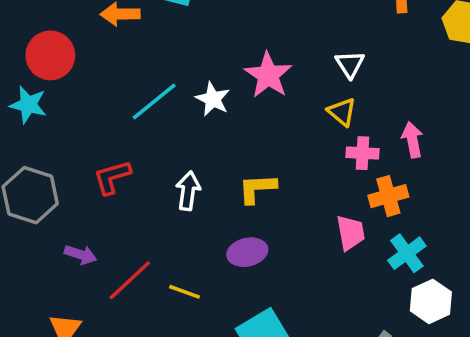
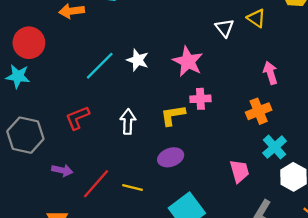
pink star: (268, 75) -> (188, 61), moved
yellow triangle: (342, 112) -> (256, 18), moved
pink cross: (363, 153) -> (200, 99), moved
pink trapezoid: (350, 233) -> (239, 171), moved

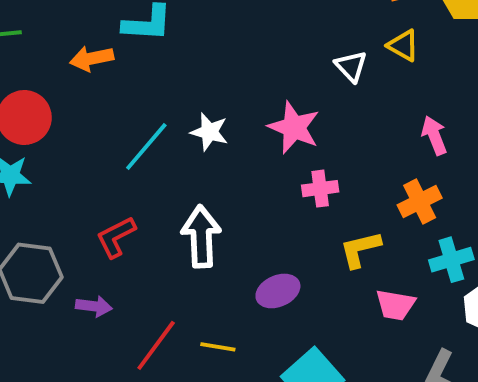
yellow L-shape: (173, 115) -> (360, 249), moved
white arrow: (128, 121) -> (201, 236), size x1.4
cyan cross: (275, 147) -> (451, 260), turned 30
purple arrow: (62, 170) -> (94, 306), moved
pink trapezoid: (239, 171) -> (395, 305), turned 120

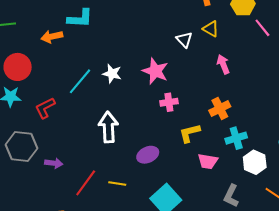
pink arrow: (434, 135) -> (223, 64), moved
red L-shape: (116, 237) -> (45, 108), moved

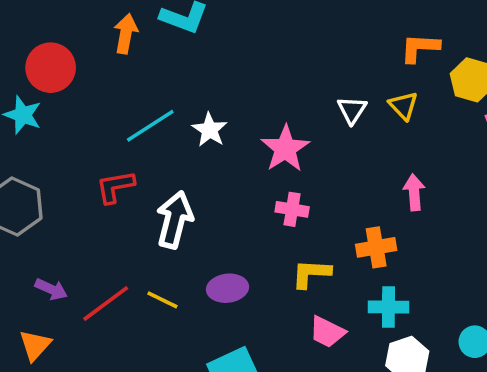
orange arrow: (52, 37) -> (126, 34), turned 95
pink arrow: (223, 64) -> (414, 192), moved
red L-shape: (45, 108) -> (115, 187), moved
purple arrow: (54, 163) -> (51, 289), moved
yellow line: (117, 183) -> (162, 300), moved

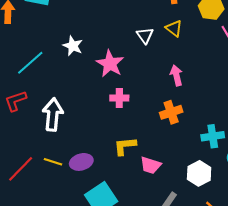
white star: (210, 130) -> (73, 46), moved
pink arrow: (414, 192) -> (176, 75), moved
yellow L-shape: (311, 274) -> (125, 146), moved
purple ellipse: (227, 288) -> (81, 162), moved
cyan cross: (388, 307) -> (213, 136), moved

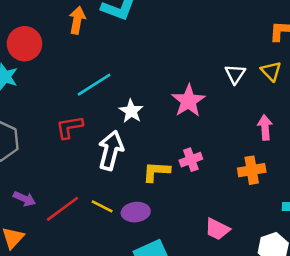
white star: (73, 46) -> (131, 111), moved
pink cross: (119, 98) -> (191, 160), moved, turned -30
yellow L-shape: (125, 146) -> (156, 172), moved

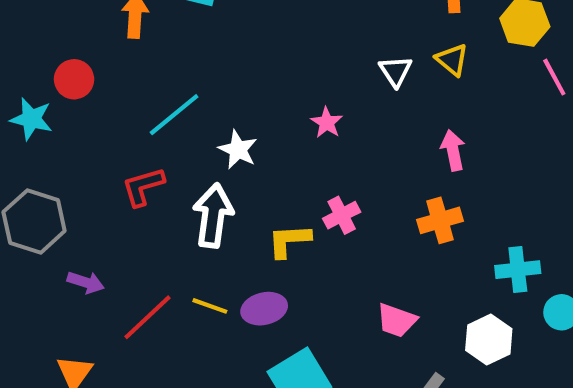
red circle: (24, 44) -> (74, 79), moved, size x0.7
pink star: (188, 101) -> (327, 123), size x0.6
purple arrow: (24, 199) -> (86, 282), moved

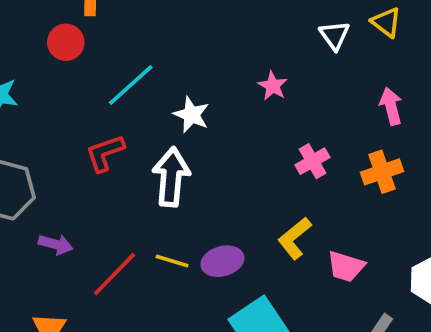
red circle: (74, 79) -> (66, 42), moved
pink cross: (342, 215) -> (312, 161), moved
yellow L-shape: (289, 241) -> (295, 238), moved, turned -33

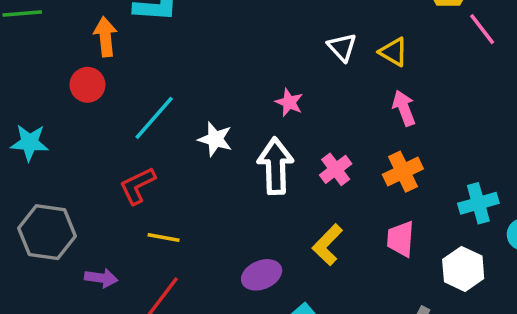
yellow triangle: (386, 22) -> (393, 52), moved
white arrow: (171, 177) -> (275, 166), moved
yellow line: (172, 261) -> (164, 238), moved
pink trapezoid: (346, 266) -> (401, 239), moved, turned 84

